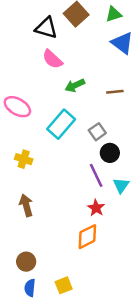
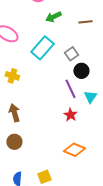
orange diamond: (87, 237) -> (74, 150), moved, turned 50
brown circle: (26, 262) -> (14, 142), moved

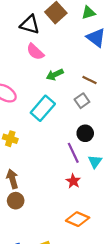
brown line: (85, 22) -> (90, 80), turned 32
gray square: (71, 54) -> (82, 101), moved
brown circle: (14, 142) -> (16, 201), moved

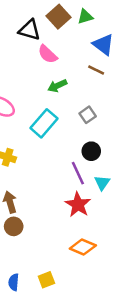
green triangle: (88, 13) -> (85, 17), moved
pink semicircle: (35, 52) -> (48, 54), moved
brown line: (90, 80) -> (96, 70), moved
red star: (73, 181) -> (78, 205), size x1.5

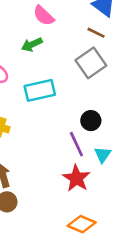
green arrow: (57, 86) -> (32, 45), moved
gray square: (88, 115) -> (91, 63), moved, size x1.6
cyan rectangle: (44, 123) -> (40, 90), turned 36

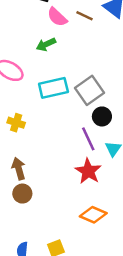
brown line: (96, 33) -> (85, 16), moved
gray square: (91, 63) -> (89, 90), moved

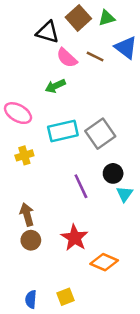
black circle: (102, 116) -> (113, 173), moved
yellow cross: (16, 123) -> (24, 155), moved, turned -35
purple line: (88, 139) -> (81, 186), moved
red star: (88, 171) -> (75, 238), moved

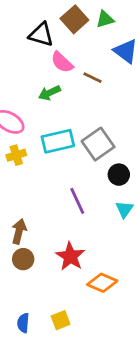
brown line: (95, 57) -> (92, 78), moved
yellow cross: (24, 155) -> (16, 155), moved
black circle: (113, 173) -> (119, 175), moved
brown arrow: (27, 215) -> (19, 231), turned 30

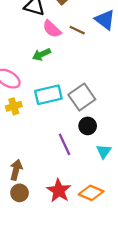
brown line: (92, 78) -> (77, 30), moved
black circle: (119, 175) -> (88, 126), moved
orange diamond: (102, 283) -> (91, 193), moved

